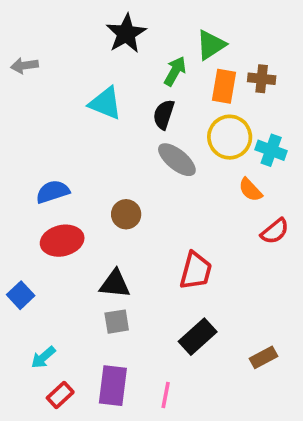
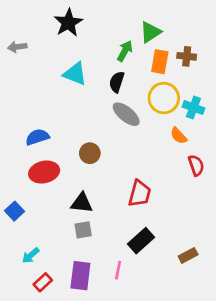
black star: (126, 34) -> (68, 23), moved
red semicircle: (275, 231) -> (196, 165), turned -70
pink line: (166, 395) -> (118, 270), moved

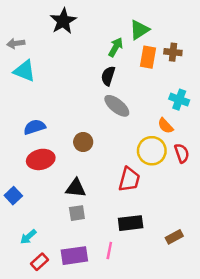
cyan triangle: (75, 74) -> (25, 71), moved
yellow circle: (164, 98) -> (152, 151), moved
black rectangle: (141, 241) -> (131, 223), turned 35
purple rectangle: (80, 276) -> (74, 256), turned 75

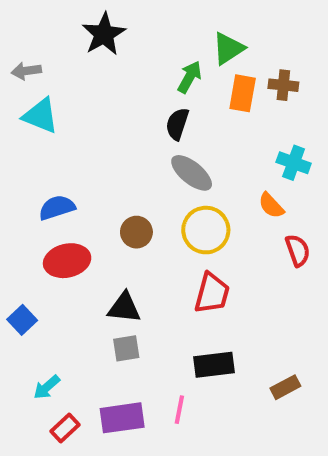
yellow circle: (152, 151) -> (206, 230), moved

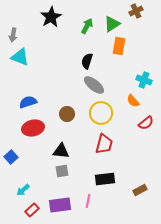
gray arrow: (26, 71) -> (13, 35), turned -72
green arrow: (190, 77) -> (87, 26), moved
brown cross: (283, 85) -> (136, 11), moved, turned -32
red semicircle: (298, 250) -> (146, 123), turned 70

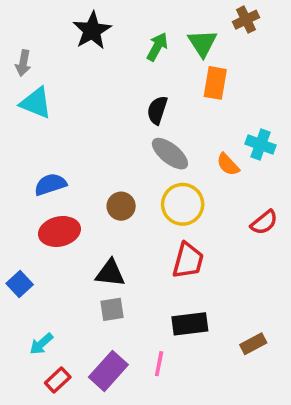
green triangle: (112, 24) -> (203, 43), turned -30
orange semicircle: (133, 101) -> (228, 164), moved
purple rectangle: (60, 205) -> (108, 371), turned -40

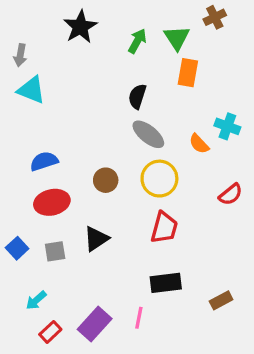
black triangle: (110, 273) -> (96, 239), turned -40
gray square: (112, 309) -> (55, 251), moved

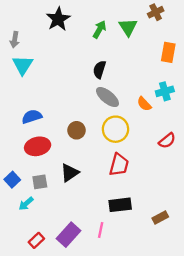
orange rectangle: (188, 73) -> (168, 52), moved
cyan triangle: (31, 90) -> (23, 65), turned 40
cyan cross: (227, 126) -> (165, 91), turned -36
cyan arrow: (36, 300) -> (26, 204), moved

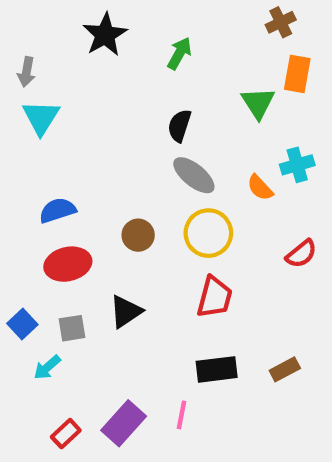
green triangle: (128, 27) -> (258, 103), moved
orange rectangle: (168, 52) -> (297, 74), moved
brown rectangle: (160, 217) -> (285, 369), moved

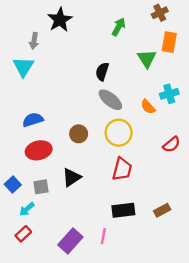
green arrow: (179, 53) -> (119, 27), moved
gray arrow: (27, 72) -> (34, 41), moved
red rectangle: (66, 434) -> (23, 234), moved

